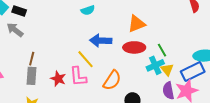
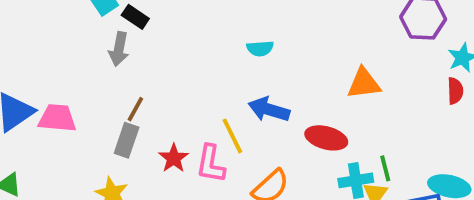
orange triangle: (137, 24) -> (364, 83), moved
gray arrow: (15, 30) -> (119, 49), turned -132
green line: (162, 50) -> (385, 168), moved

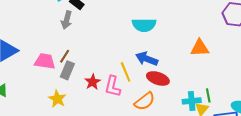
cyan semicircle: (260, 48) -> (144, 25), size x1.6
brown line: (135, 109) -> (65, 56), moved
pink trapezoid: (57, 118) -> (45, 61), moved
red ellipse: (326, 138) -> (158, 78), moved

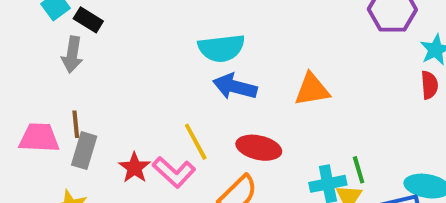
orange triangle: (200, 48) -> (312, 90), moved
brown line: (65, 56) -> (76, 124), turned -32
blue arrow: (147, 59) -> (235, 87), moved
pink L-shape: (113, 86) -> (174, 172), turned -55

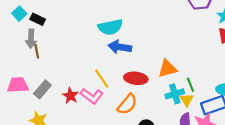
orange triangle: (312, 90) -> (167, 69), moved
brown line: (76, 124) -> (37, 51), moved
gray rectangle: (84, 151) -> (42, 89), turned 30

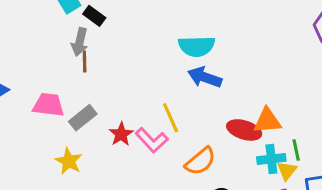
red ellipse: (136, 78) -> (244, 130), moved

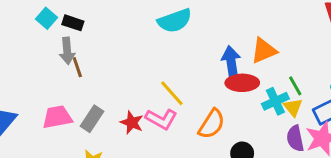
blue arrow: (205, 77) -> (231, 62), moved, turned 80
orange triangle: (267, 121) -> (264, 51), moved

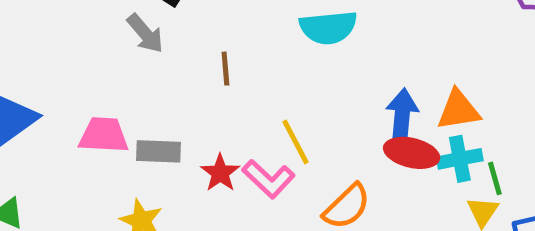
gray arrow: (67, 51) -> (145, 33), turned -50
brown line: (77, 67) -> (225, 69), moved
cyan cross: (275, 101) -> (460, 159), moved
gray rectangle: (92, 119) -> (158, 151), turned 45

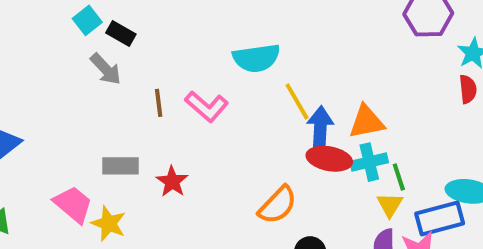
brown line: (225, 69) -> (159, 103), moved
pink trapezoid: (104, 135) -> (73, 204), moved, turned 39
yellow line: (296, 142) -> (297, 101), moved
pink L-shape: (268, 179) -> (207, 107), moved

